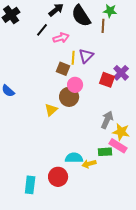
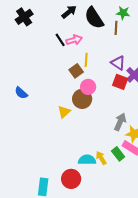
black line: (42, 30) -> (60, 40), moved, turned -72
purple triangle: (86, 56) -> (118, 63), moved, turned -42
brown square: (63, 69) -> (76, 71), turned 32
green rectangle: (105, 152) -> (118, 154), turned 56
yellow arrow: (89, 164) -> (101, 158), moved, turned 72

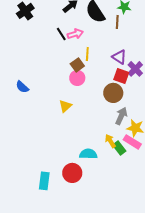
pink circle: (88, 87) -> (77, 78), moved
brown circle: (82, 99) -> (113, 93), moved
yellow arrow: (101, 158) -> (110, 141), moved

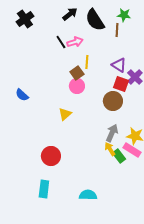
gray arrow: (121, 116) -> (112, 133), moved
cyan semicircle: (88, 154) -> (88, 195), moved
red circle: (72, 173) -> (51, 156), moved

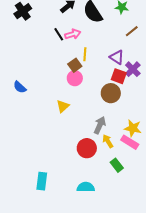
brown line: (117, 30) -> (132, 31), moved, turned 48
gray arrow: (112, 133) -> (100, 125), moved
red circle: (51, 156) -> (87, 148), moved
green rectangle: (119, 156) -> (117, 165), moved

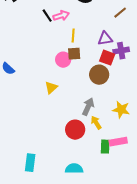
purple triangle: (117, 57) -> (105, 39), turned -42
brown square: (75, 65) -> (74, 54), moved, turned 32
purple cross: (133, 69) -> (121, 51), turned 35
pink rectangle: (130, 142) -> (118, 142), moved, turned -42
green rectangle: (117, 165) -> (105, 147), turned 40

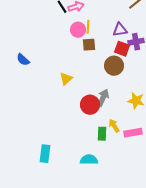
pink circle: (63, 60) -> (78, 30), moved
yellow arrow: (96, 123) -> (114, 126), moved
red circle: (75, 130) -> (90, 105), moved
green rectangle: (105, 147) -> (102, 134), moved

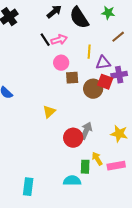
yellow line: (88, 27) -> (89, 52), moved
brown circle: (114, 66) -> (93, 89), moved
cyan semicircle: (89, 160) -> (72, 181), moved

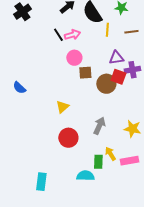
brown line: (118, 37) -> (131, 32), turned 32
yellow line: (89, 52) -> (107, 30), moved
red circle: (73, 138) -> (68, 138), moved

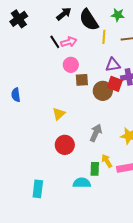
blue semicircle: (19, 88) -> (16, 95), turned 40

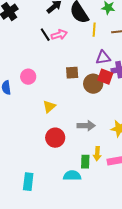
pink circle: (71, 65) -> (28, 77), moved
gray arrow: (96, 133) -> (86, 126), turned 66
yellow arrow: (107, 161) -> (97, 154), turned -144

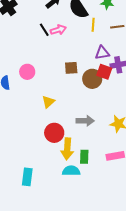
yellow arrow: (97, 154) -> (67, 149), moved, size x1.5

